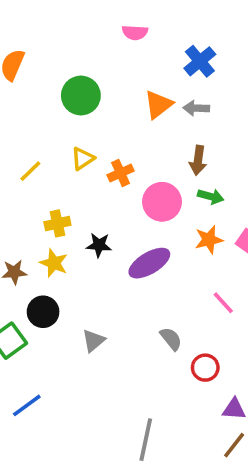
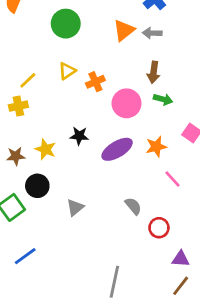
yellow cross: (57, 223) -> (18, 106), moved
orange star: (209, 240) -> (156, 147), moved

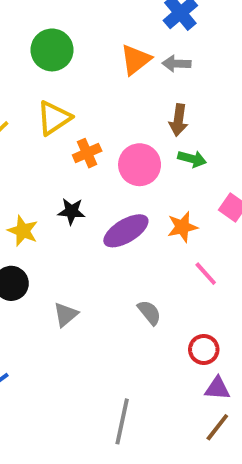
yellow triangle: (67, 71) -> (54, 118), size x1.4
orange cross: (95, 82) -> (87, 153), moved
red circle: (159, 228) -> (204, 349), moved

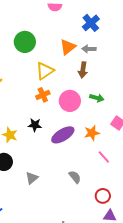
yellow triangle: (54, 118) -> (45, 71), moved
brown arrow: (178, 120) -> (83, 70), moved

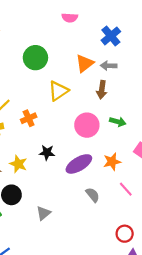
orange cross: (43, 95) -> (29, 118), moved
gray semicircle: (75, 177) -> (93, 195), moved

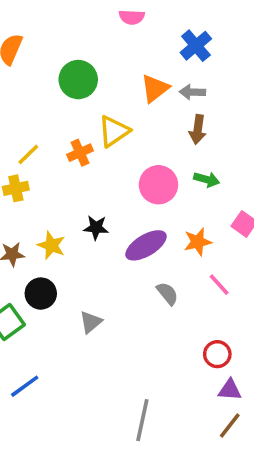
brown arrow: (102, 90) -> (198, 129), moved
orange cross: (29, 118) -> (80, 153), moved

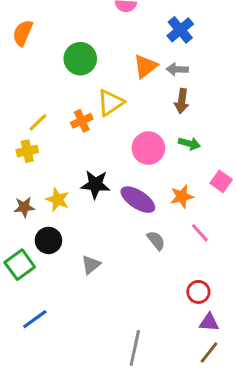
black star: (96, 228) -> (95, 184), size x1.4
purple ellipse: (146, 245) -> (138, 200), turned 64

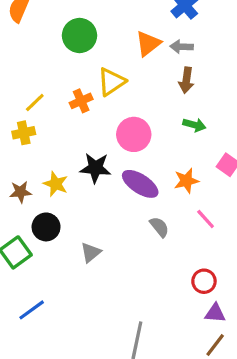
pink circle: (148, 148) -> (134, 134), moved

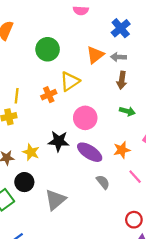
yellow line: (35, 103) -> (17, 96), turned -40
gray triangle: (91, 252) -> (55, 200), size x1.5

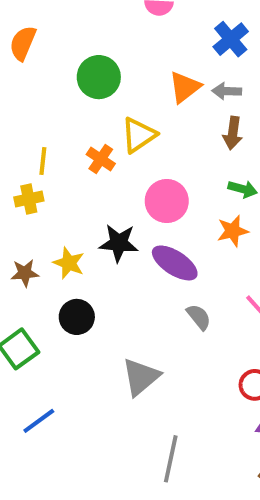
orange cross: (49, 95) -> (101, 159), turned -32
orange star: (122, 150) -> (233, 231), moved
black circle: (24, 182) -> (77, 317), moved
gray triangle: (55, 200) -> (141, 377), moved

